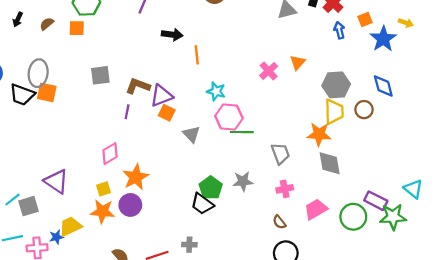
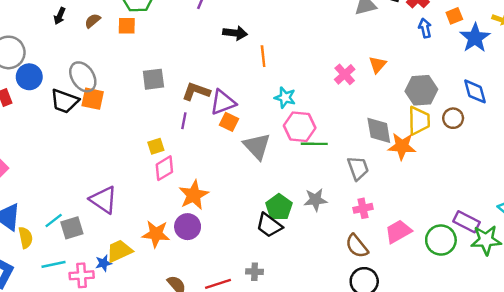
gray ellipse: (38, 73) -> (83, 77), turned -40
gray triangle: (191, 134) -> (257, 146), size x1.4
gray diamond: (330, 163) -> (379, 130), moved
yellow square: (104, 189) -> (156, 146), moved
brown semicircle: (279, 222) -> (357, 246), size x1.5

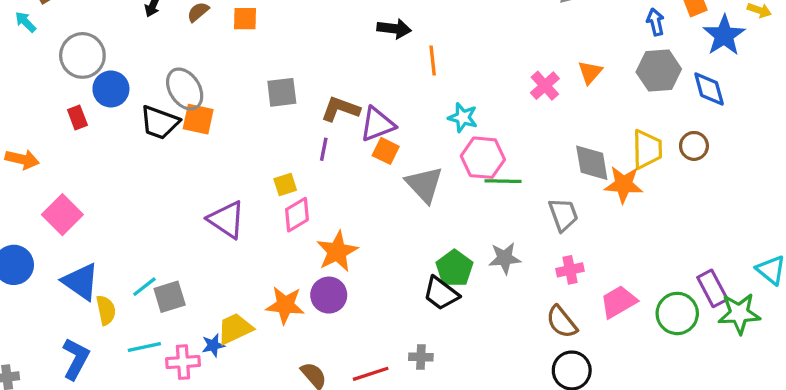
gray hexagon: (421, 90) -> (659, 71), moved
blue diamond: (475, 91) -> (709, 89), moved
purple triangle: (104, 200) -> (227, 220), moved
purple rectangle: (466, 222) -> (712, 288), turned 35

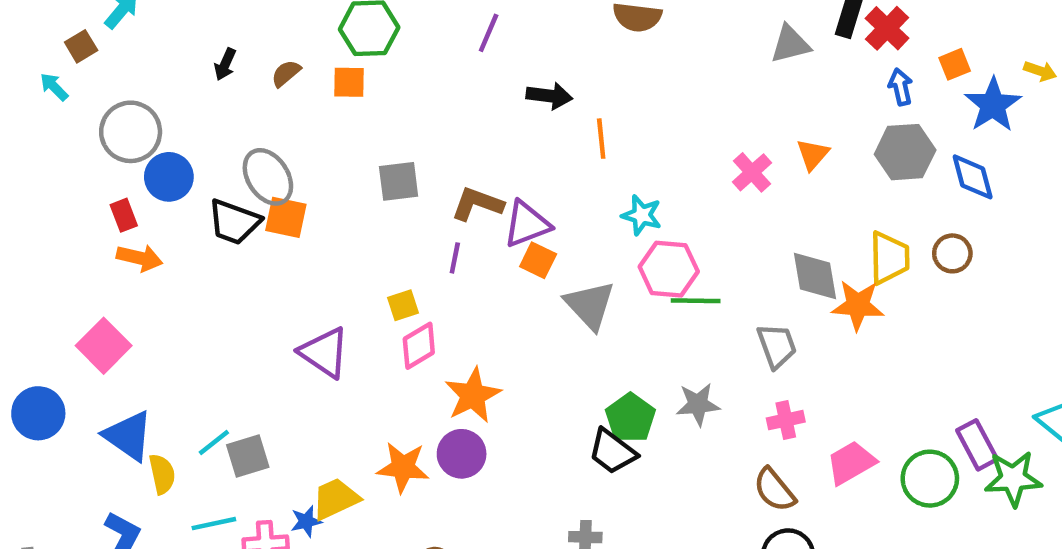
orange arrow: (22, 159) -> (140, 258), moved

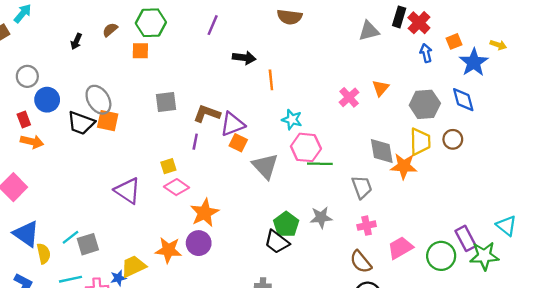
brown semicircle: (286, 73) -> (110, 30), moved
gray circle: (131, 132) -> (27, 76), size x0.7
gray hexagon: (905, 152) -> (425, 104), moved
pink diamond: (419, 346) -> (177, 187), turned 65

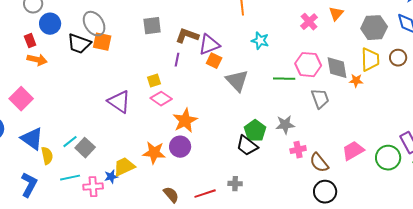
pink hexagon: (306, 147) -> (308, 65), moved
orange star: (404, 166) -> (356, 81), size x0.6
pink cross: (367, 226) -> (298, 150), moved
gray square: (88, 244) -> (85, 148), turned -30

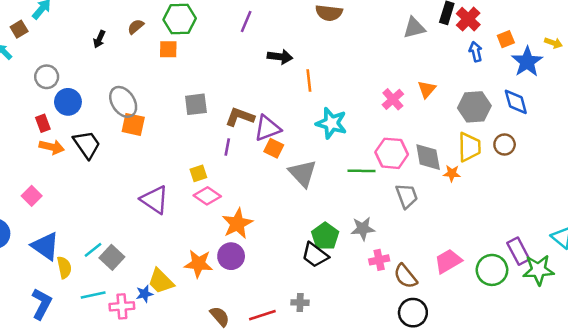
cyan star: (260, 41) -> (331, 123), size x1.4
black trapezoid: (79, 44) -> (87, 145), moved, turned -145
pink square: (21, 99) -> (32, 196), size x0.7
yellow trapezoid: (124, 167) -> (161, 281), turned -110

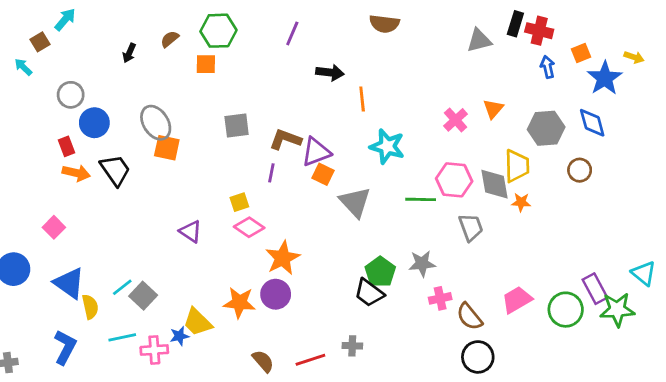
red cross: (468, 19) -> (539, 31), turned -30
yellow trapezoid: (469, 147) -> (517, 166), moved
purple triangle: (155, 200) -> (191, 231), size x0.7

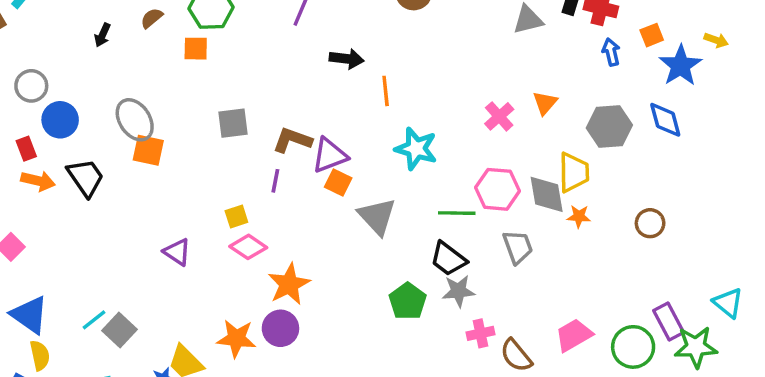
brown circle: (580, 170) -> (650, 223), moved
black trapezoid: (369, 293) -> (448, 259), moved
yellow semicircle: (90, 307) -> (40, 355), moved

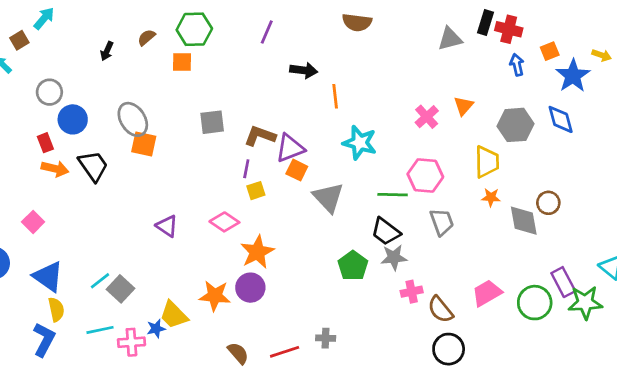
gray diamond: (547, 194) -> (524, 221), moved
yellow square: (236, 216) -> (256, 191), moved

